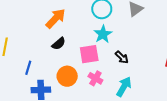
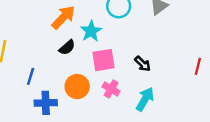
cyan star: (103, 34) -> (91, 31), moved

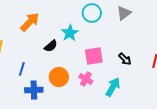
orange arrow: (63, 17) -> (30, 22), moved
pink square: (104, 60) -> (94, 56), moved
black arrow: (143, 64) -> (125, 59), moved

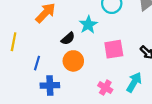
orange circle: (59, 77) -> (73, 61), moved
pink cross: (86, 79) -> (105, 88), moved

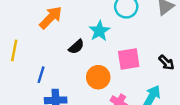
orange circle: (73, 61) -> (98, 77), moved

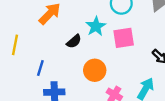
pink square: (129, 59) -> (124, 38), moved

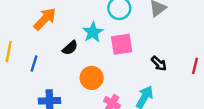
blue line: (40, 68) -> (34, 63), moved

